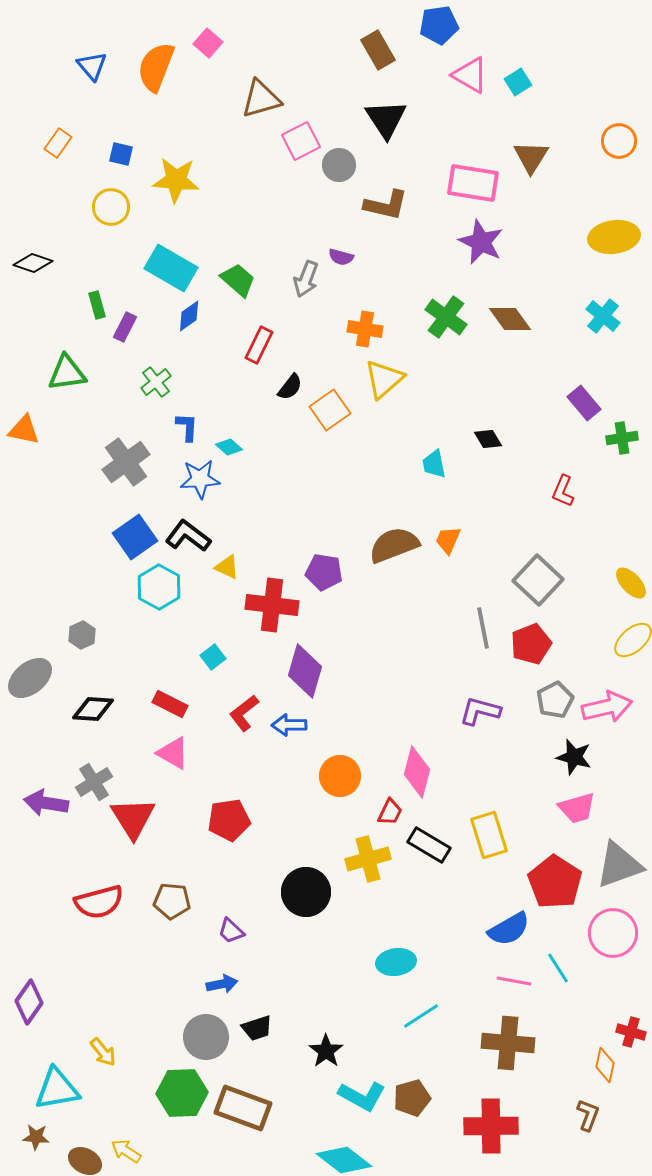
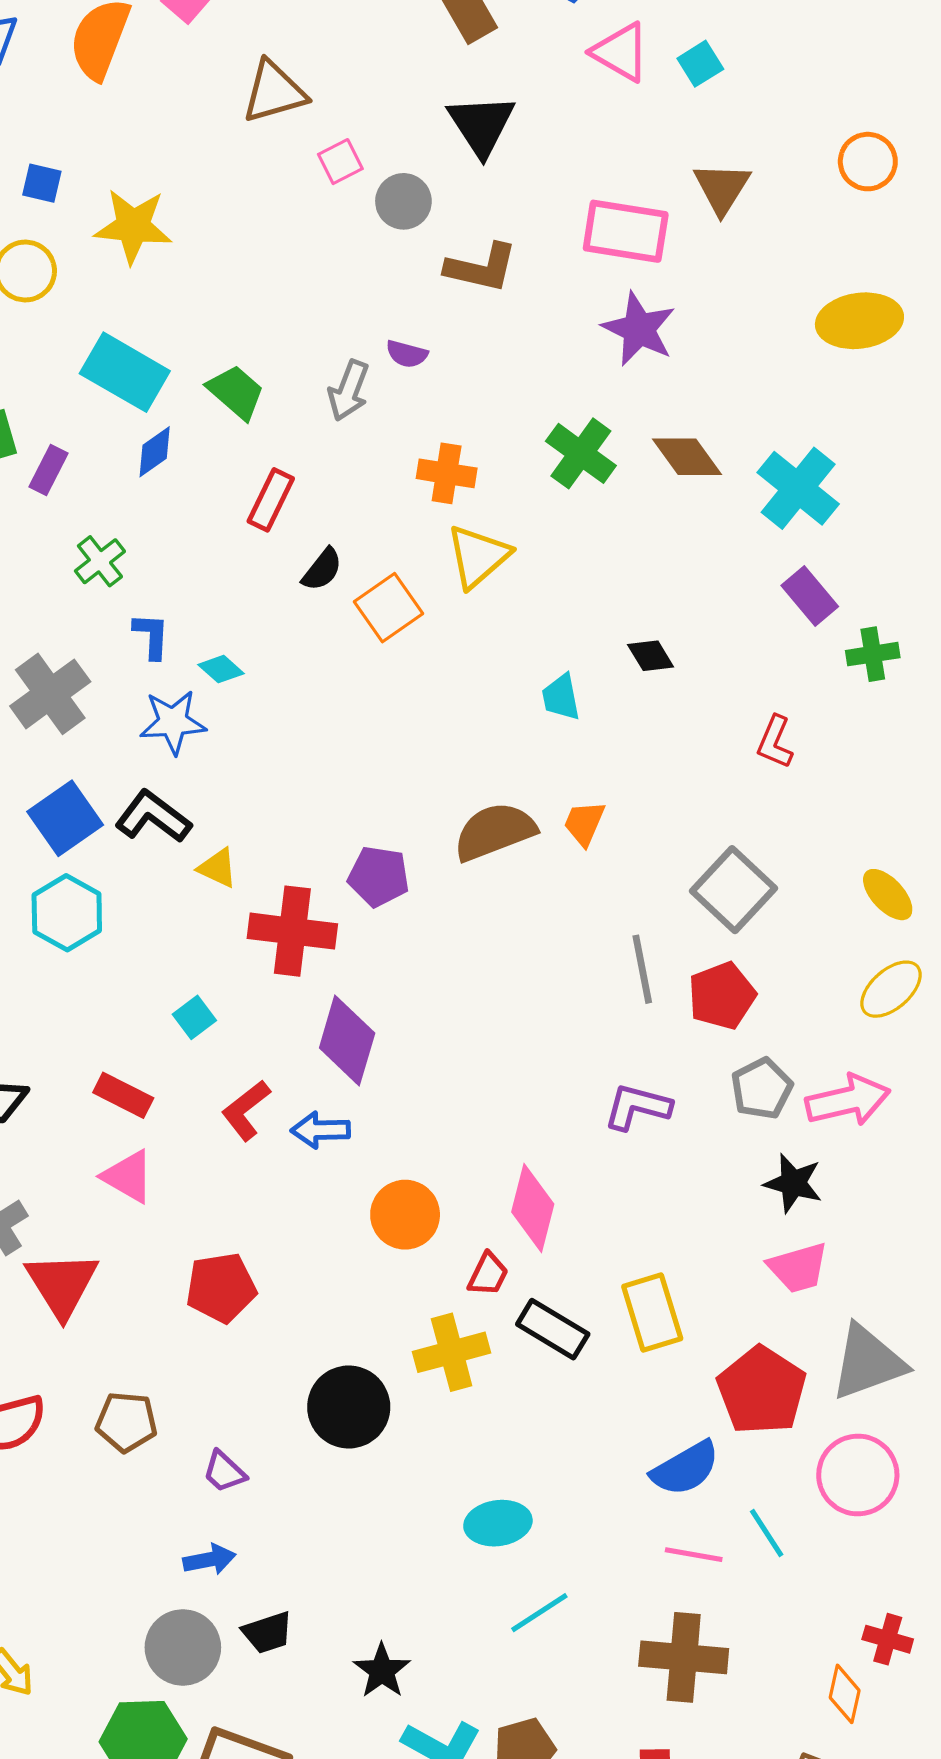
pink square: (301, 141) -> (340, 162), size x0.7
cyan cross: (603, 316) -> (798, 488), moved, size x1.4
cyan hexagon: (159, 587) -> (67, 913), moved

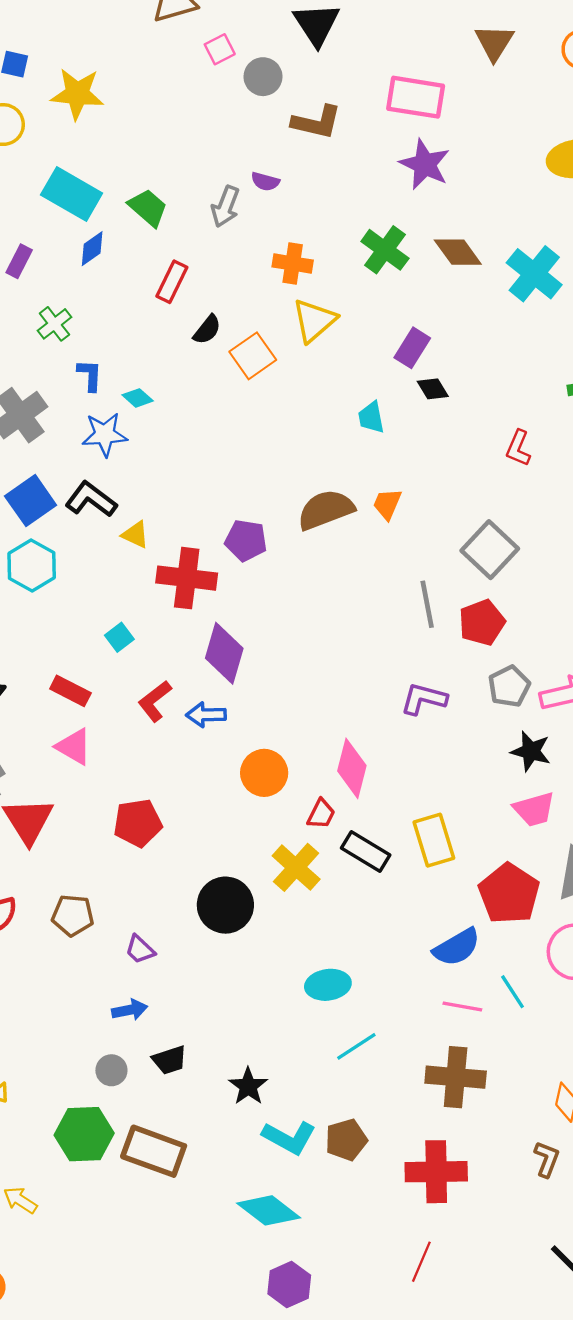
brown triangle: (722, 188) -> (494, 42), moved
purple rectangle: (810, 596) -> (412, 348), moved, turned 72
yellow cross: (452, 1352) -> (296, 867), turned -33
gray circle: (183, 1647) -> (111, 1070), size x0.6

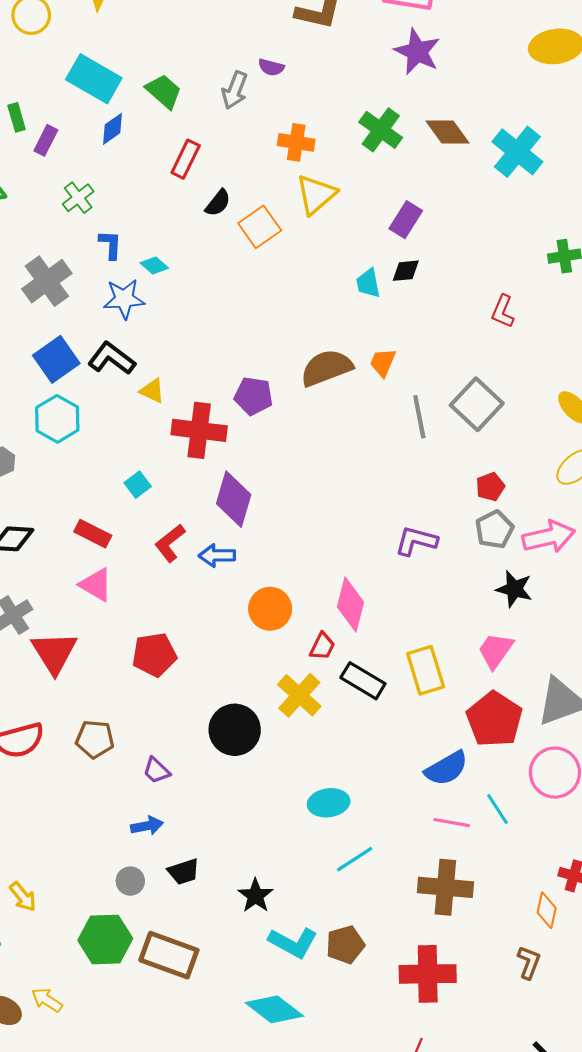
black diamond: (433, 389) -> (406, 271), moved, turned -64
gray line: (427, 604) -> (419, 417), moved
red pentagon: (482, 622) -> (490, 487), moved, size x0.7
pink trapezoid: (534, 809) -> (495, 650), moved, turned 141

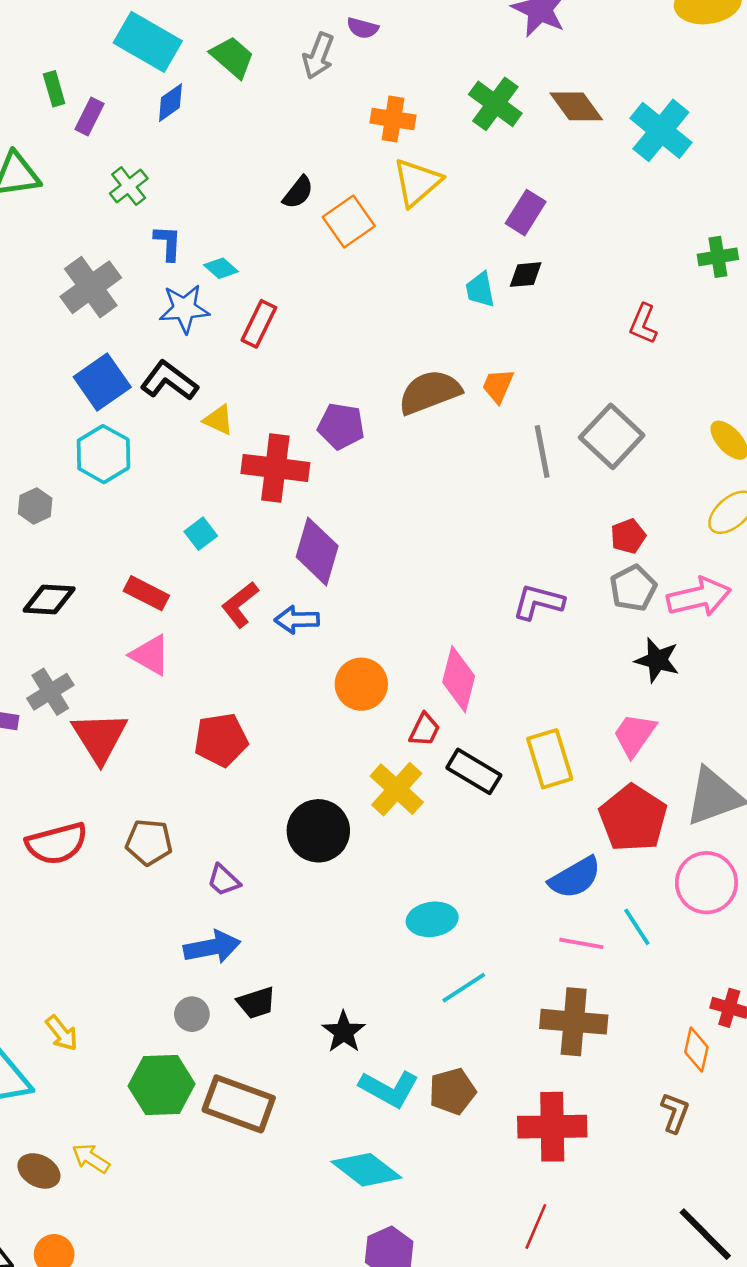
red rectangle: (186, 159) -> (259, 324), moved
blue arrow: (147, 826) -> (212, 947), size x1.4

